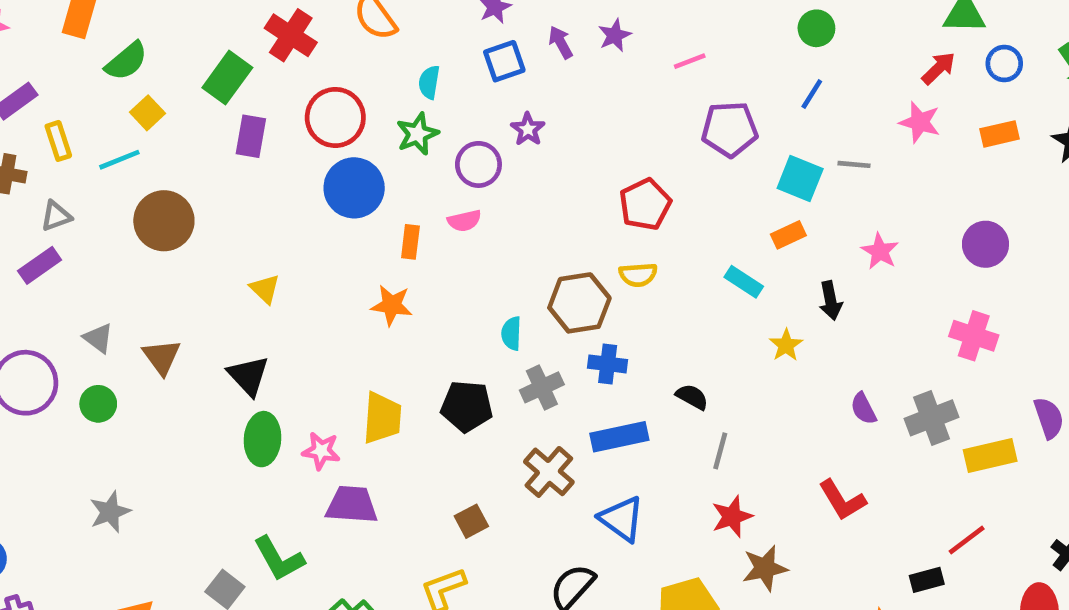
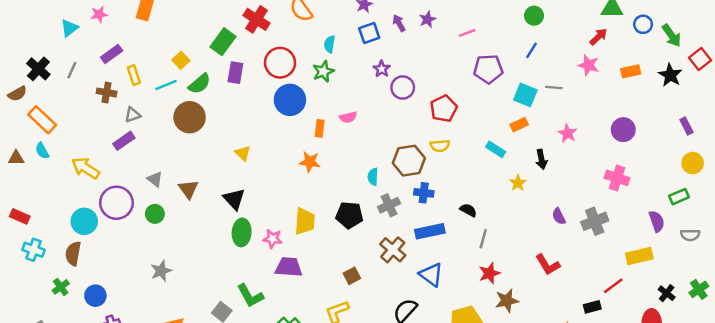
green semicircle: (126, 61) -> (199, 84), moved
blue circle: (1004, 63) -> (643, 24), moved
purple circle: (478, 164) -> (403, 87), moved
yellow rectangle: (990, 455) -> (639, 256), moved

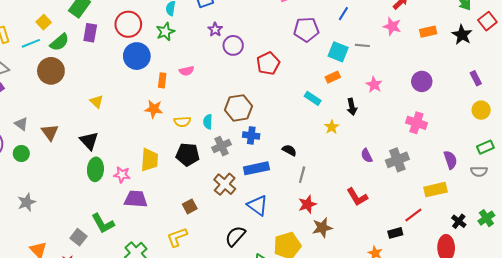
yellow semicircle: (440, 146) -> (182, 122), moved
green rectangle: (679, 197) -> (485, 147), moved

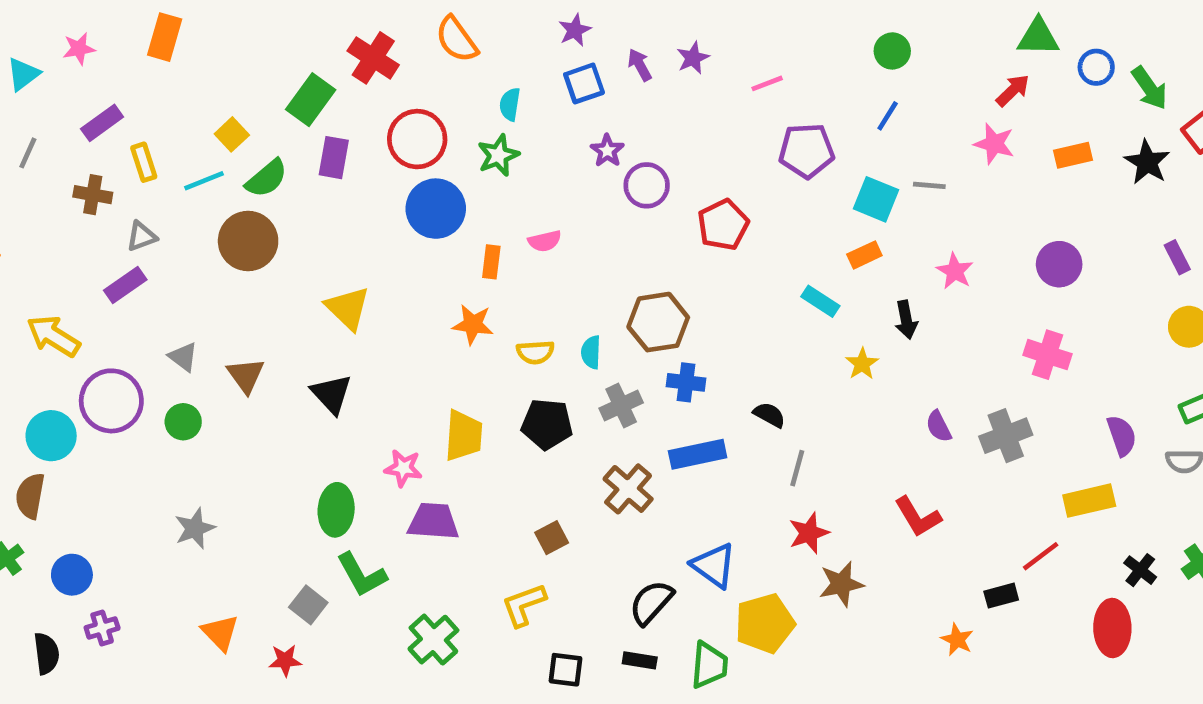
yellow triangle: (97, 102) -> (348, 308), size x1.5
green ellipse: (95, 169) -> (336, 510), moved
blue triangle: (258, 205) -> (714, 565), moved

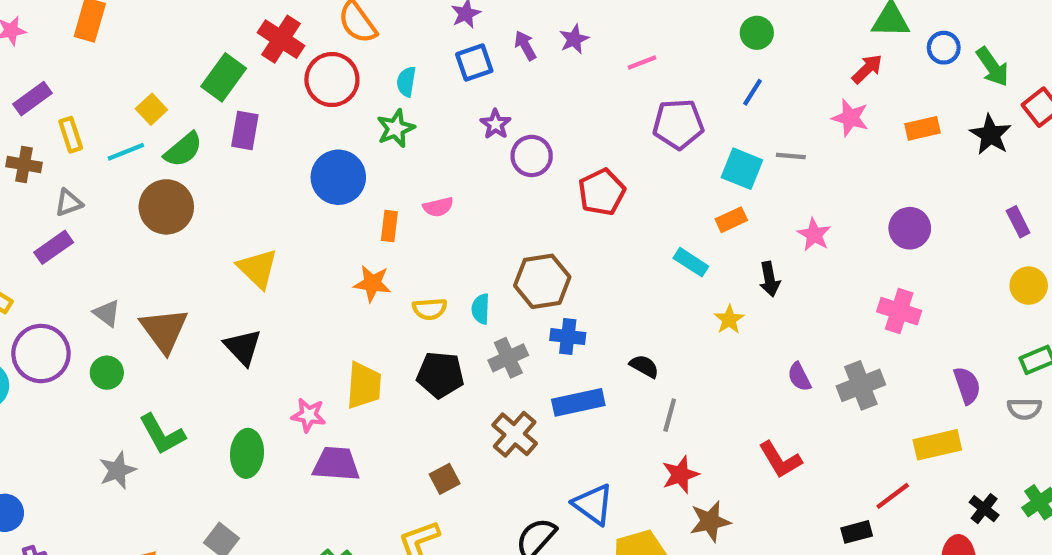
red circle: (417, 139) -> (332, 80), moved
brown triangle: (246, 375) -> (164, 330), size x1.4
green L-shape: (362, 575) -> (162, 434), moved

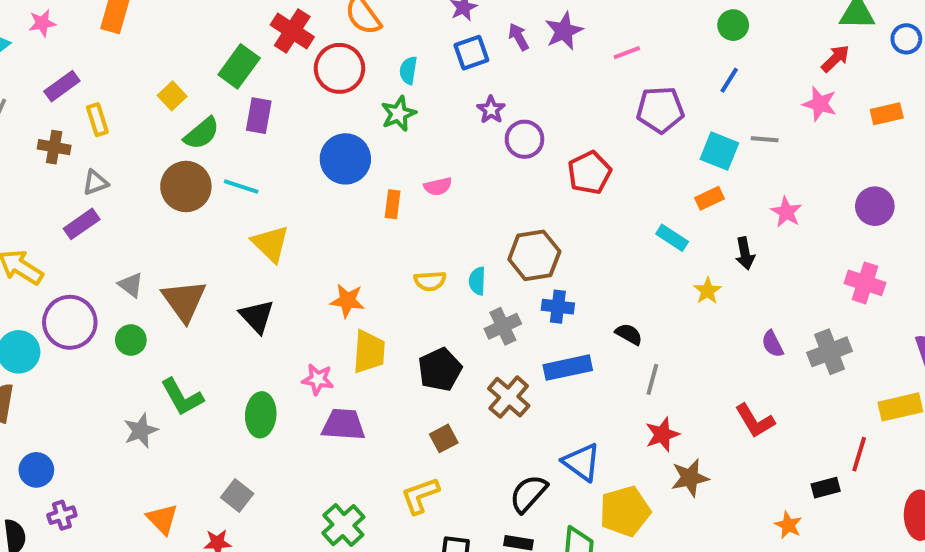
purple star: (574, 39) -> (564, 31), size x1.4
cyan line: (126, 152) -> (241, 186), moved, turned 40
orange star: (372, 283) -> (347, 301), moved
black pentagon: (440, 375) -> (440, 370), moved, turned -30
red line: (893, 496) -> (859, 454), turned -36

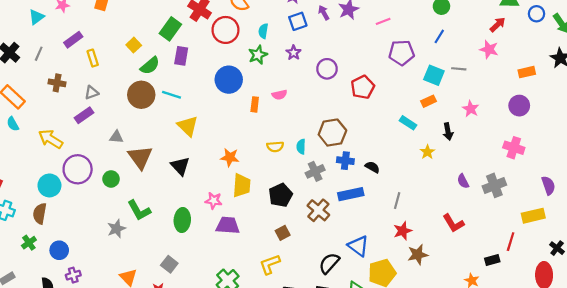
purple star: (491, 110) -> (294, 53), moved
orange rectangle: (887, 114) -> (527, 72), moved
brown cross: (54, 147) -> (57, 83), moved
gray triangle: (131, 285) -> (116, 137), moved, turned -32
black semicircle: (629, 334) -> (372, 167), moved

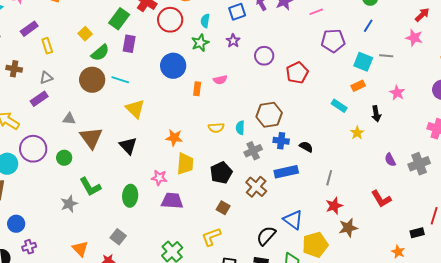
brown square: (283, 233) -> (223, 208), turned -32

